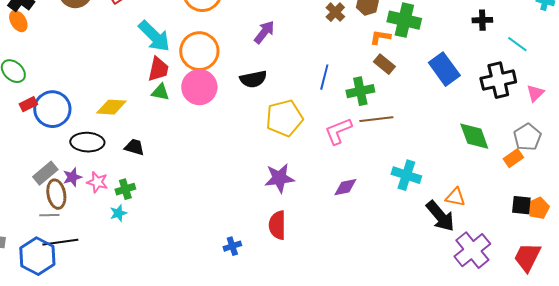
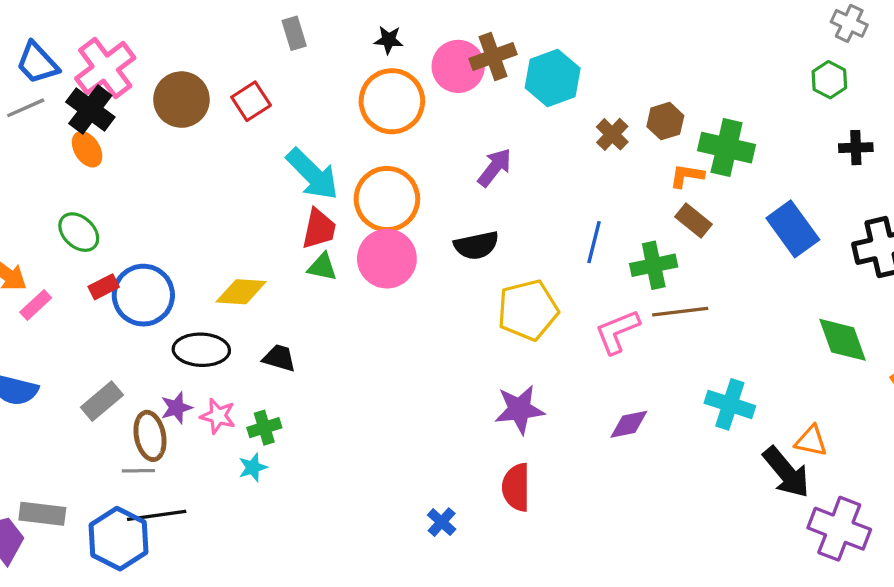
gray rectangle: (45, 173) -> (102, 401), moved
blue cross: (232, 246) -> (442, 522), turned -30
purple cross: (472, 250) -> (839, 529), turned -30

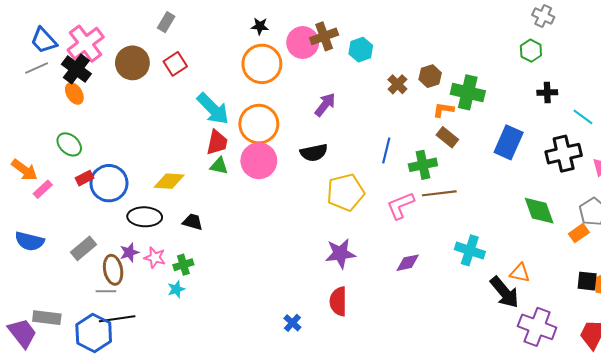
gray rectangle: (294, 33) -> (166, 22), moved, turned 48
cyan hexagon: (553, 78) -> (361, 50), size x0.7
blue rectangle: (793, 229) -> (509, 142), turned 60

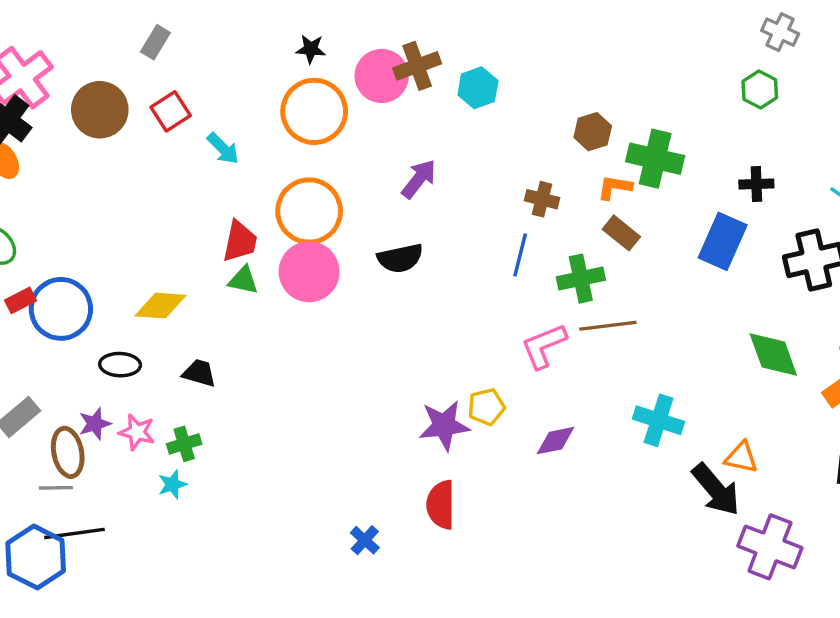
brown cross: (397, 84) -> (542, 199), moved, turned -30
black cross: (547, 92) -> (756, 184), moved
cyan arrow: (213, 109) -> (223, 149), moved, size x0.6
yellow pentagon: (345, 192) -> (486, 407), moved, size x0.6
black ellipse: (145, 217) -> (120, 365), size x0.7

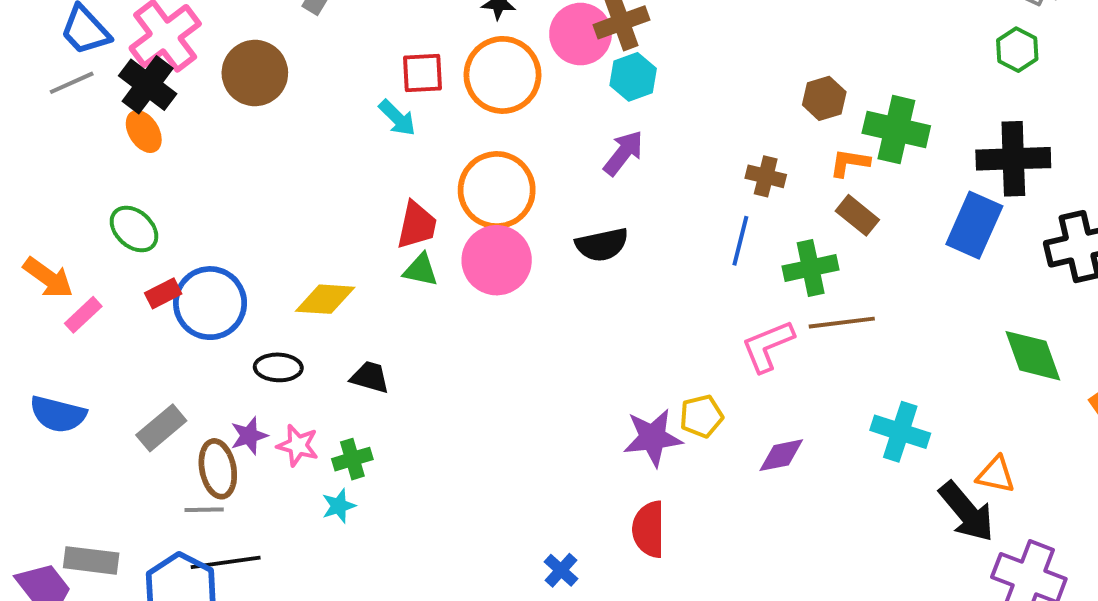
cyan hexagon: (478, 88) -> (633, 77), moved
red square: (171, 111) -> (423, 73), moved, turned 30
black cross: (756, 184) -> (1013, 159), size x1.8

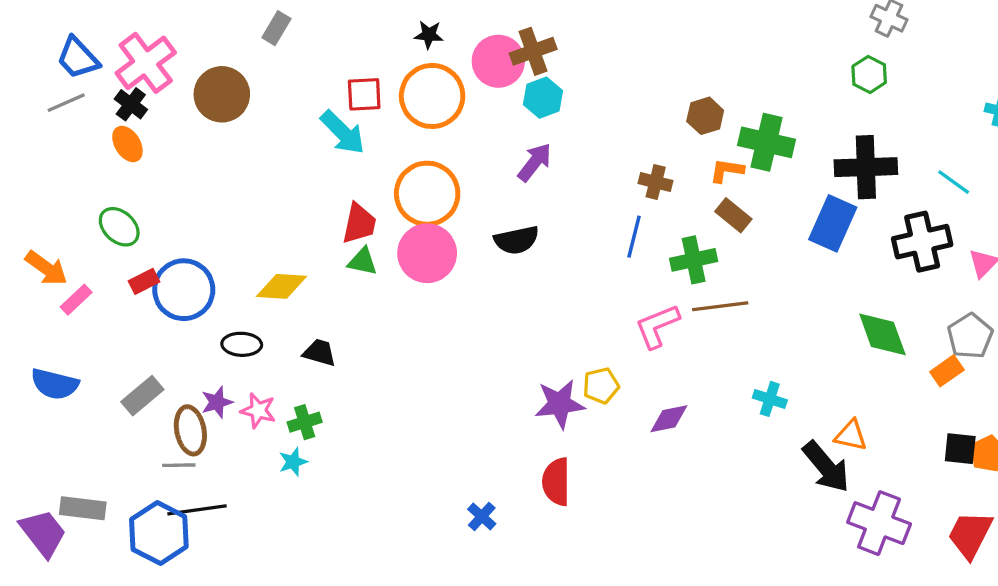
black cross: (148, 85) -> (131, 104), size x0.7
cyan arrow: (397, 118) -> (343, 132), size x1.4
cyan cross: (900, 432) -> (770, 399), size x0.7

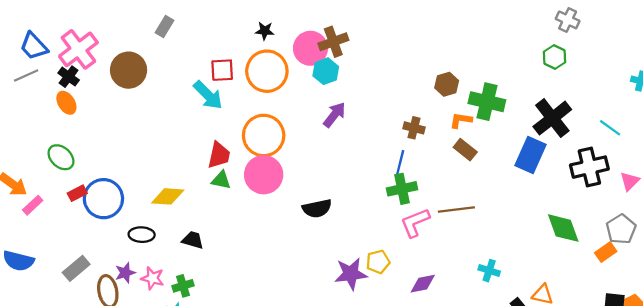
cyan hexagon: (543, 98) -> (326, 71), moved
black cross: (866, 167) -> (552, 118), turned -36
black semicircle: (517, 240) -> (317, 208), moved
green cross: (694, 260) -> (402, 189), moved

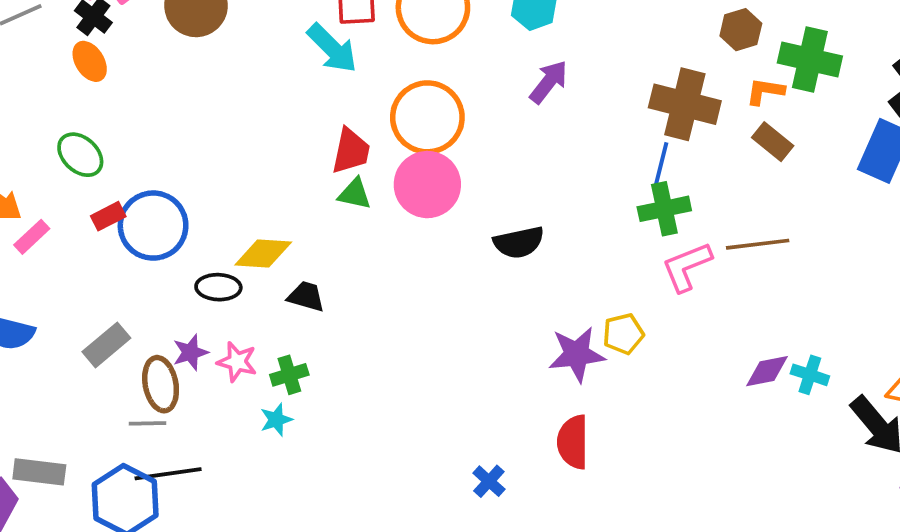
brown cross: (414, 128) -> (685, 104), size x1.8
yellow diamond: (168, 196) -> (263, 254), moved
cyan cross: (489, 271) -> (810, 375), moved
purple diamond: (423, 284) -> (767, 371), moved

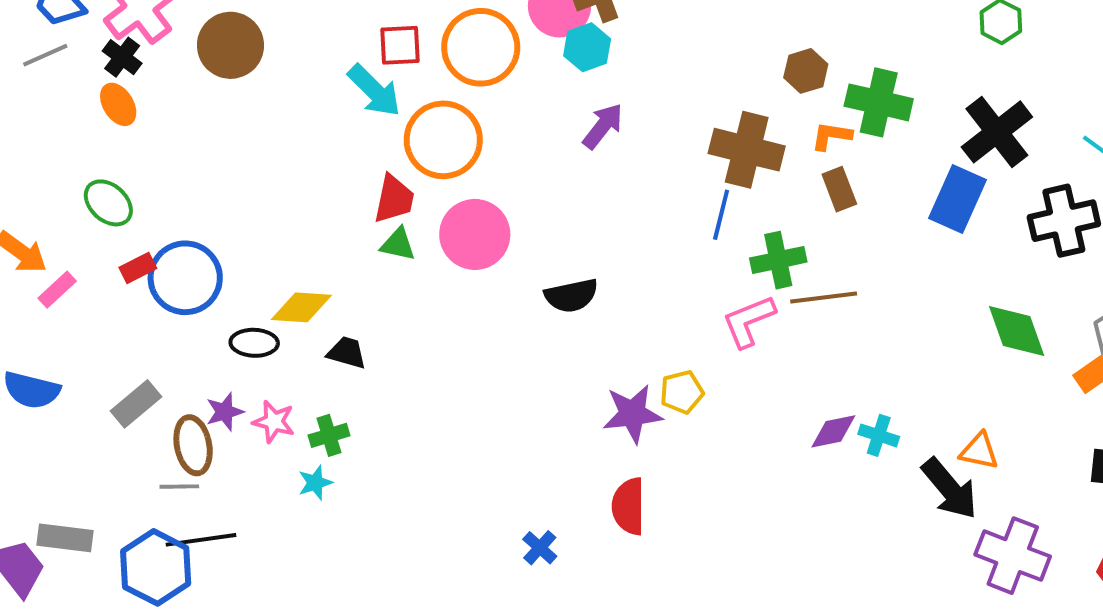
orange circle: (427, 117) -> (443, 140), moved
brown rectangle: (773, 142) -> (839, 189), turned 30
green cross: (664, 209) -> (778, 260), moved

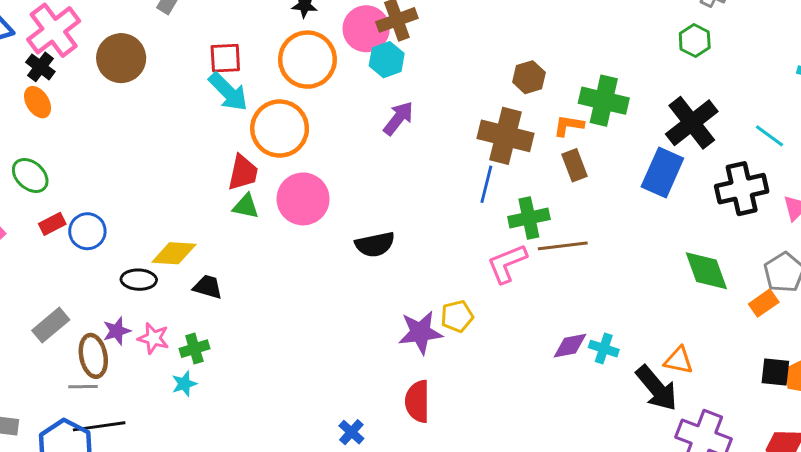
red square: (400, 45) -> (225, 58), moved
brown hexagon: (806, 71) -> (529, 77), moved
blue circle: (185, 278) -> (87, 231), size x0.7

